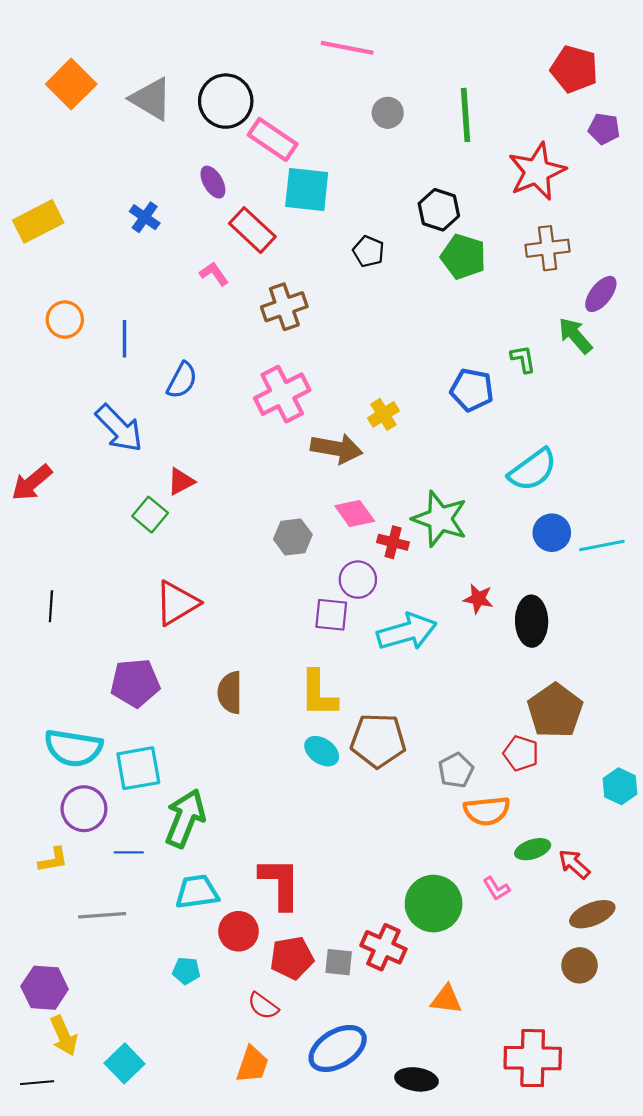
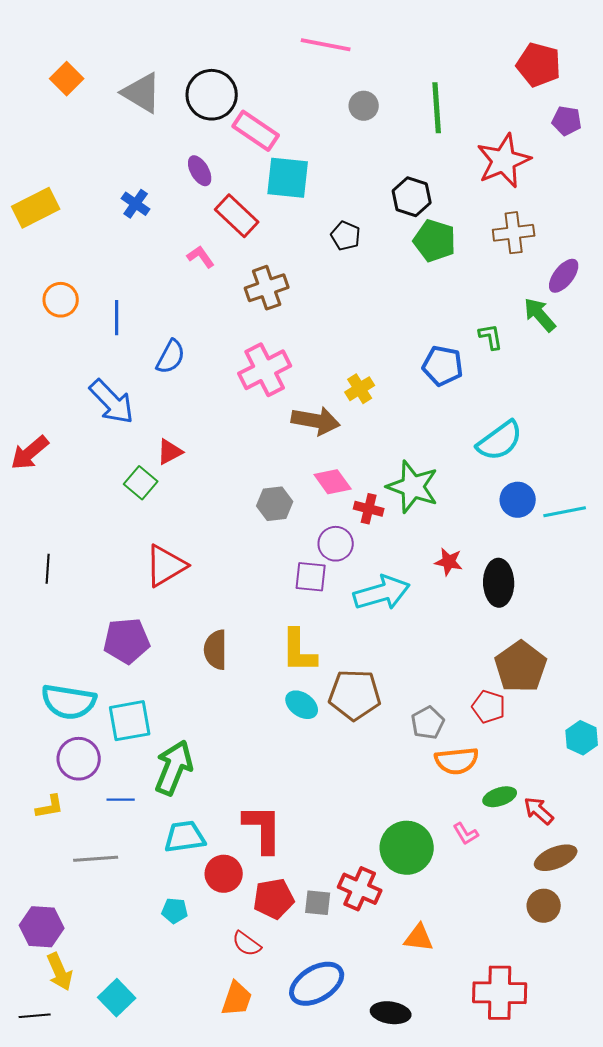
orange square: (71, 84) -> (67, 79), size x0.7

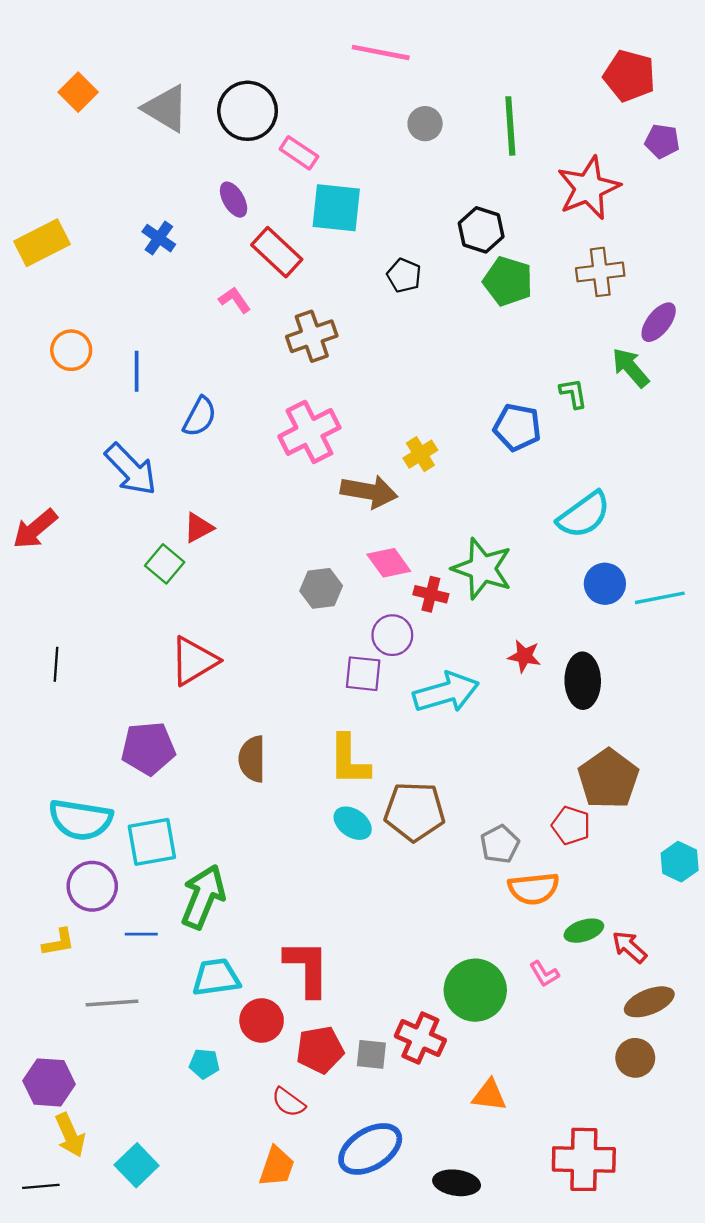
pink rectangle: (256, 131) -> (299, 153), size x0.7

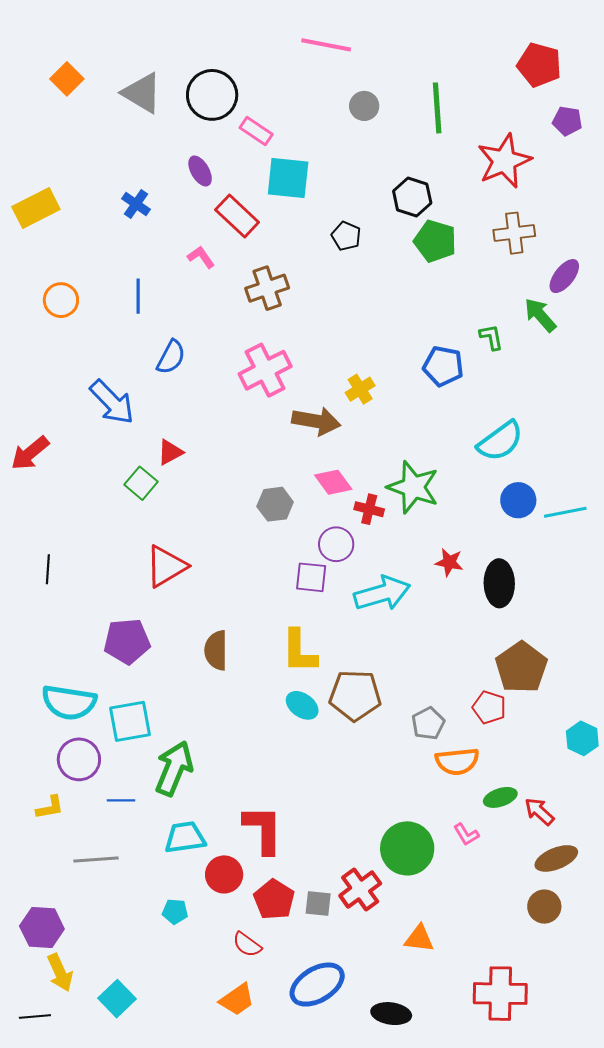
blue line: (137, 371) -> (138, 296), moved
red cross: (420, 1038) -> (360, 889), turned 30
red pentagon: (320, 1050) -> (274, 900), turned -30
orange trapezoid: (277, 1166) -> (237, 1000), turned 36

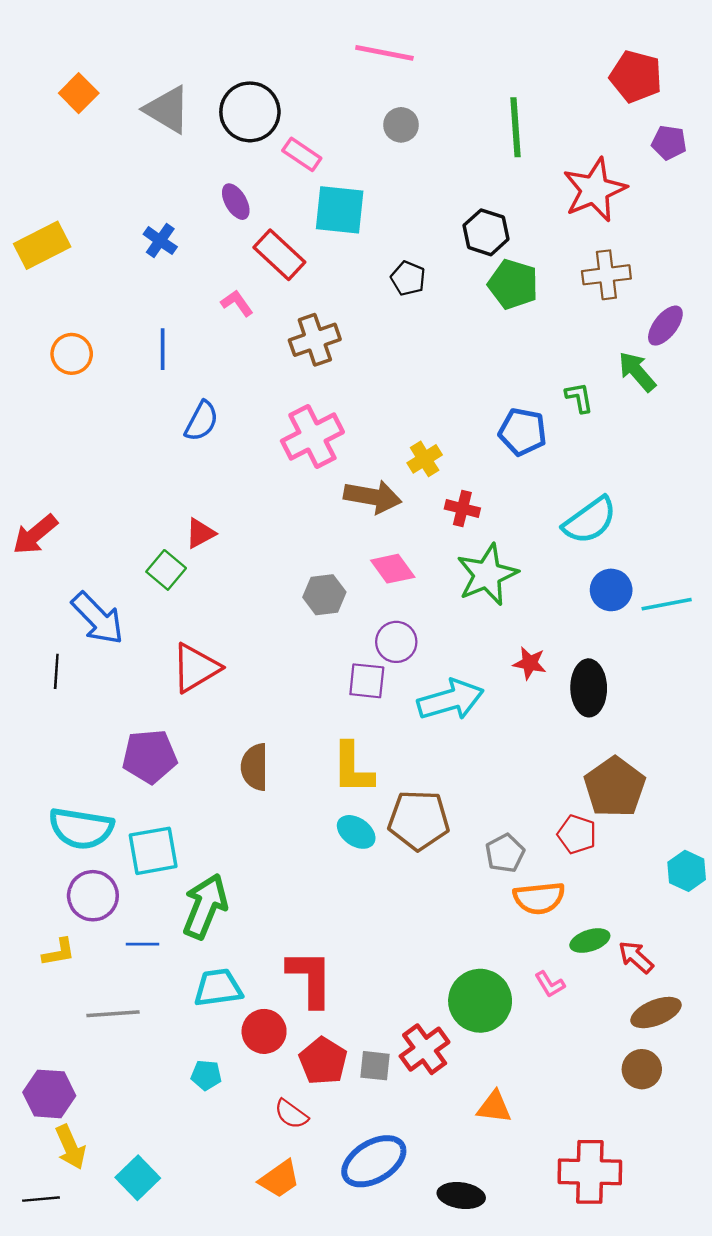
gray circle: (364, 106) -> (401, 125), moved
blue arrow: (112, 402) -> (98, 618), moved
green star: (413, 487) -> (487, 575), turned 30
red cross: (369, 509) -> (462, 509), moved

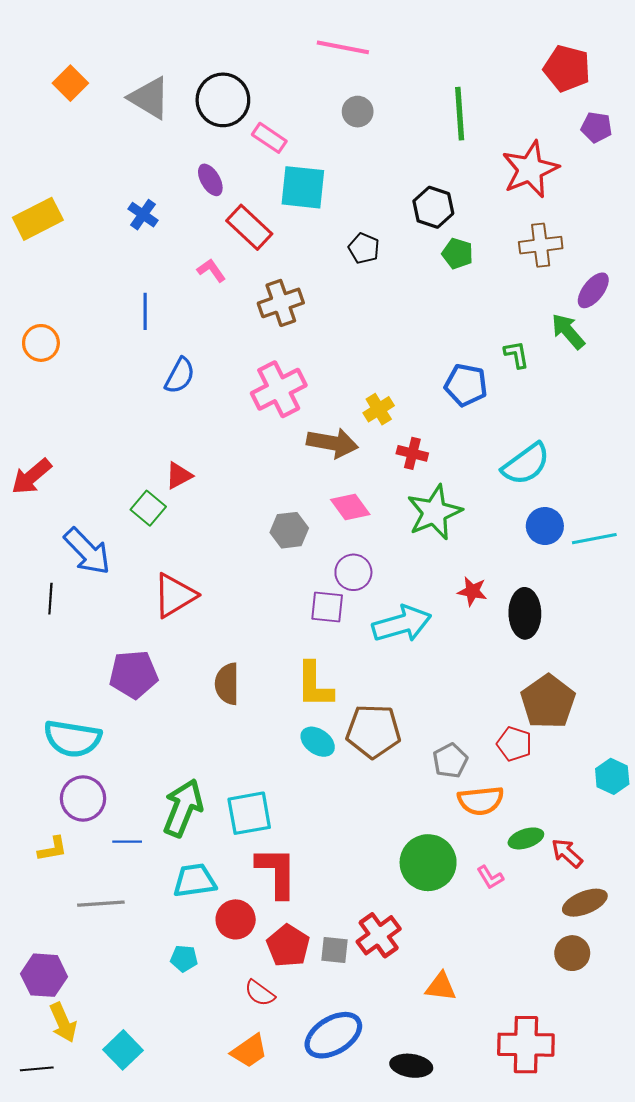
green pentagon: (513, 284) -> (458, 254), size x0.7
orange circle: (72, 354) -> (41, 343), moved
cyan square: (153, 851) -> (249, 813), moved
green circle: (480, 1001) -> (428, 863), moved

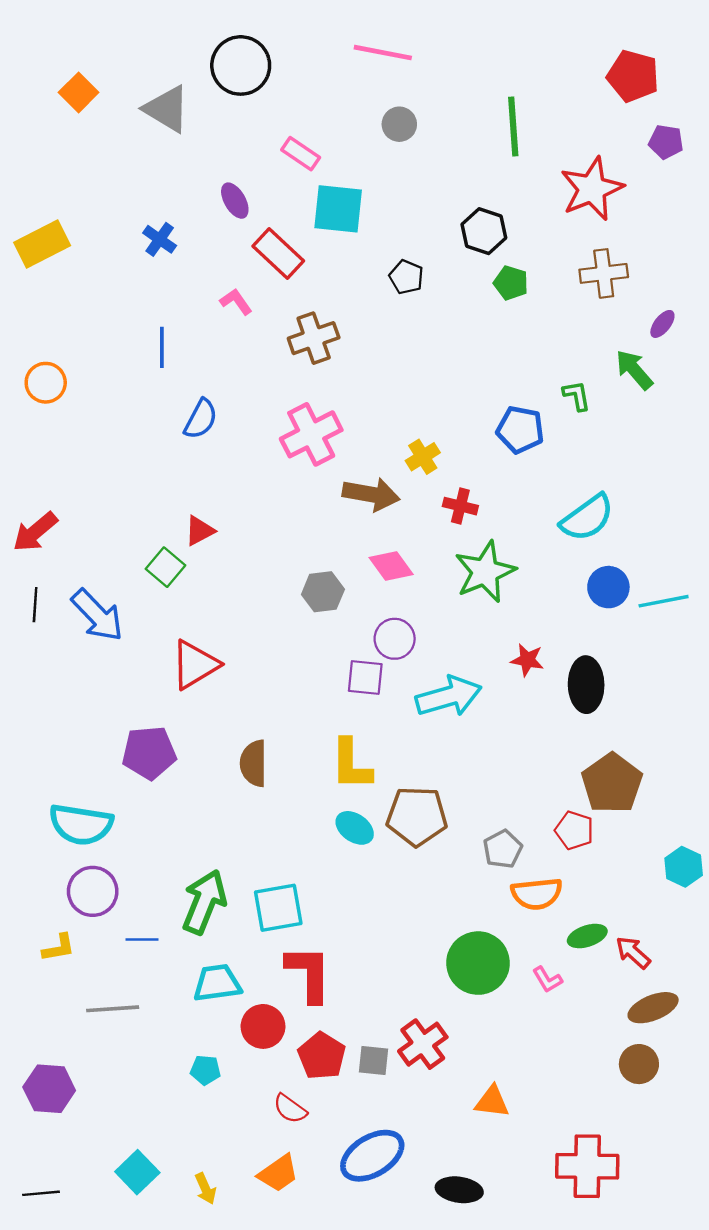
black circle: (223, 100) -> (241, 65), moved
purple ellipse: (593, 290) -> (662, 324), size x0.7
black line: (50, 599) -> (35, 605), moved
yellow arrow: (63, 1023) -> (205, 1189), moved, size x0.7

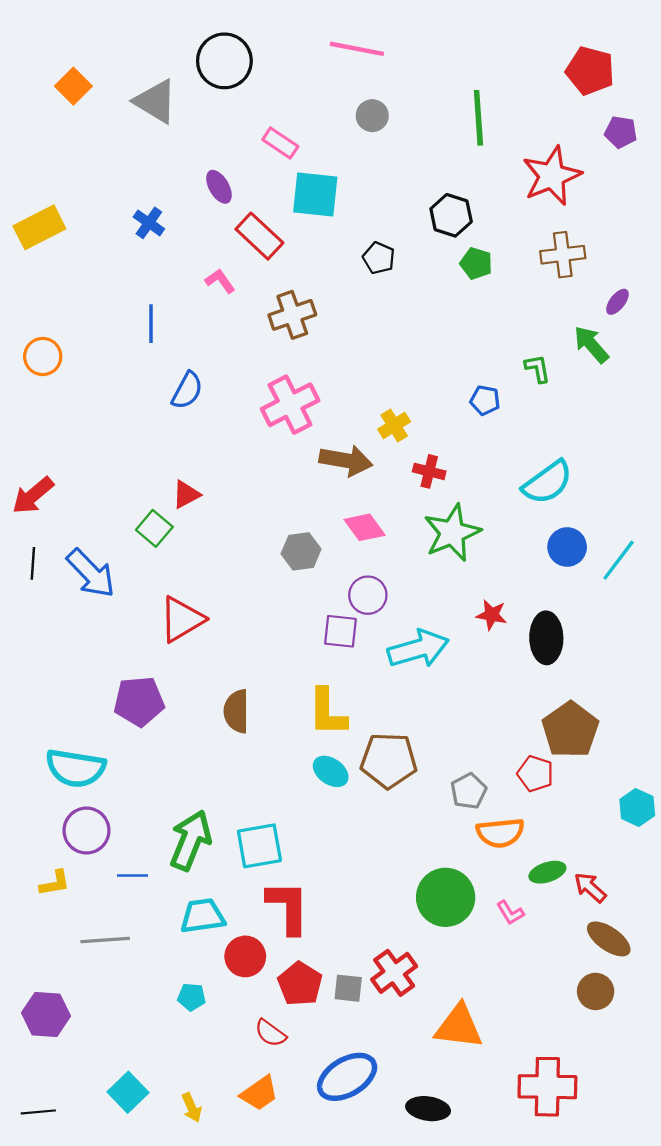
blue pentagon: (520, 430) -> (485, 400), size x0.7
cyan line: (664, 601) -> (619, 560), turned -42
brown ellipse: (653, 1008) -> (609, 939), turned 57
orange triangle: (492, 1102) -> (459, 1027), size x1.5

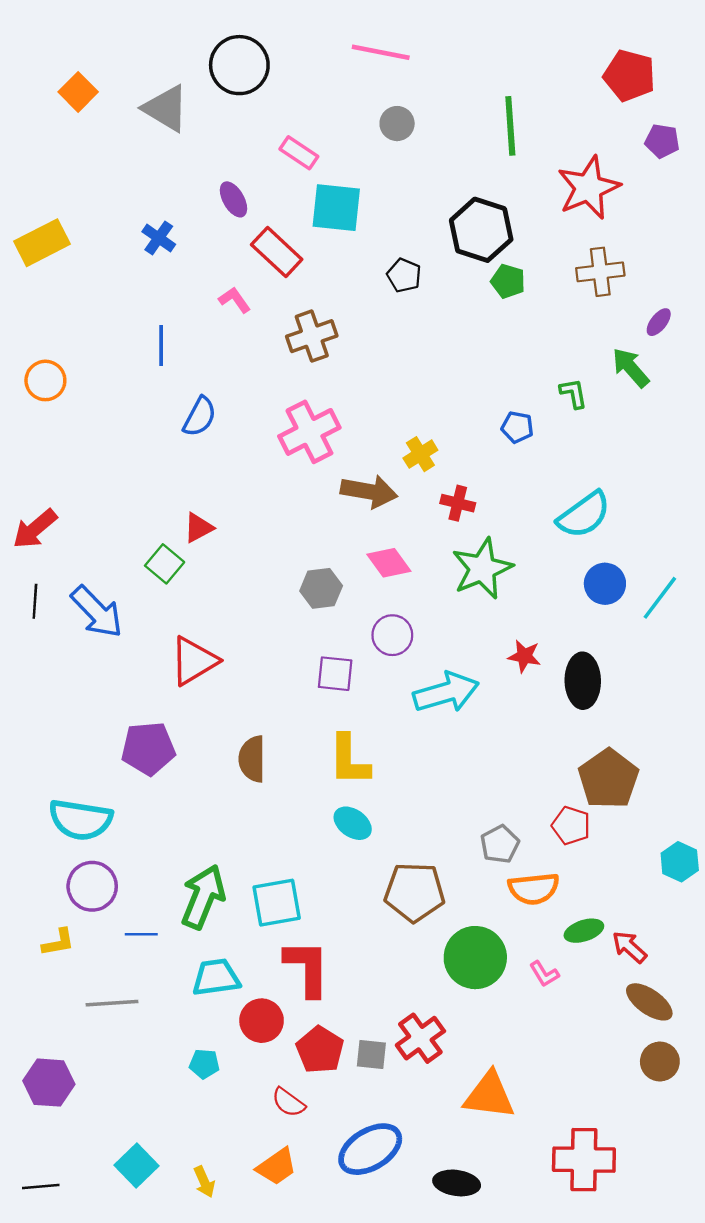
black hexagon: (451, 215) -> (481, 230), size x1.4
purple square: (340, 631) -> (335, 674), moved
brown pentagon: (389, 760) -> (415, 892), moved
brown circle: (596, 991) -> (660, 1061), moved

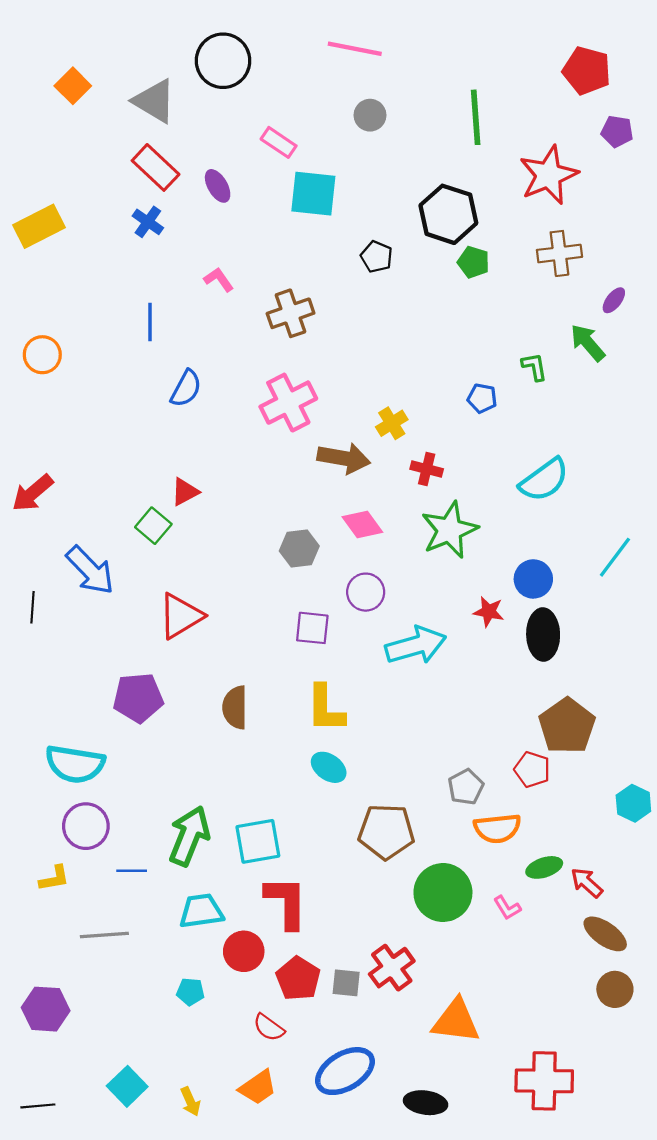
red rectangle: (277, 252) -> (156, 167), moved
blue circle: (605, 584) -> (533, 579), moved
black line: (35, 601) -> (33, 607), moved

